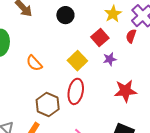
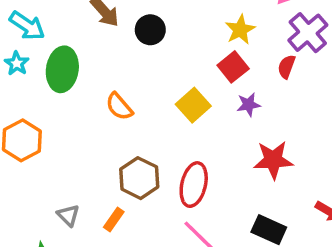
yellow star: (113, 14) -> (240, 30), moved
black circle: (65, 15) -> (150, 30), moved
red ellipse: (76, 91) -> (194, 185), moved

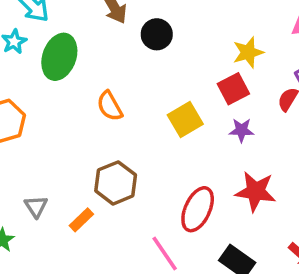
red ellipse: (194, 185) -> (198, 209), moved

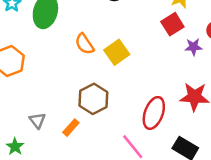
yellow square: (185, 120) -> (117, 52), moved
purple star: (242, 130) -> (193, 47), moved

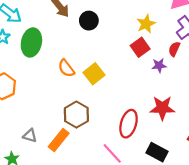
gray triangle: (37, 121) -> (30, 136), turned -32
orange rectangle: (71, 128) -> (59, 140), size x1.5

